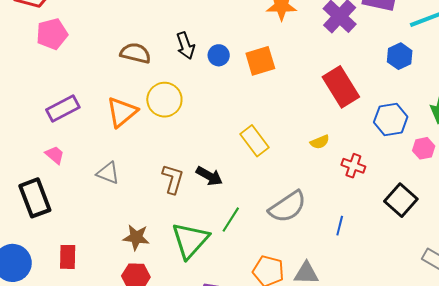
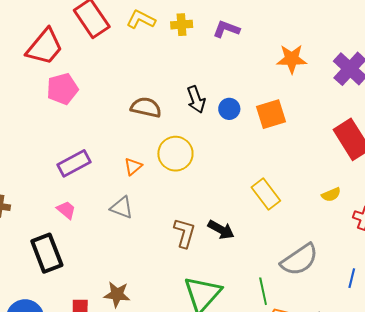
orange triangle: (122, 112) -> (133, 166), size x0.6
gray triangle: (108, 173) -> (122, 207), moved
green line: (231, 220) -> (263, 291), moved, turned -44
brown star: (136, 237) -> (117, 294), moved

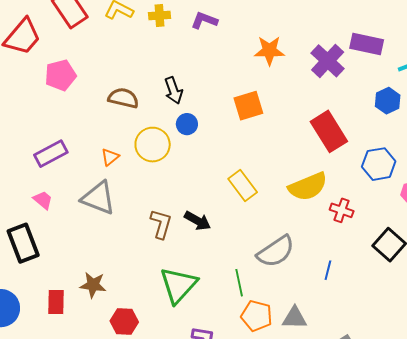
pink pentagon: (62, 89) -> (60, 75), moved
blue circle: (229, 109) -> (187, 124), moved
yellow semicircle: (331, 195) -> (308, 187), size x2.0
gray triangle: (122, 207) -> (98, 198), size x1.5

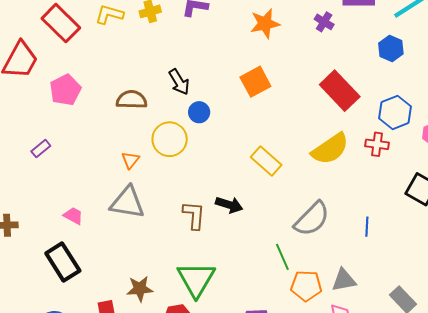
purple cross: (328, 61) -> (324, 22), size x0.6
purple rectangle: (51, 154) -> (41, 149), moved, size x0.6
red cross: (342, 210) -> (377, 144), moved
green triangle: (178, 285) -> (196, 279), moved

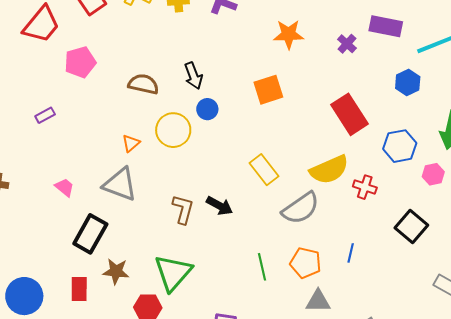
red cross: (377, 144) -> (365, 187), moved
gray semicircle: (312, 219) -> (301, 208), moved
black rectangle: (63, 262) -> (90, 234), moved, turned 51
orange pentagon: (306, 286) -> (306, 263), moved

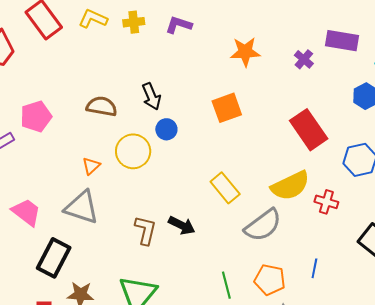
pink pentagon: (80, 62) -> (36, 117), moved
pink trapezoid: (64, 187) -> (26, 212), size x1.5

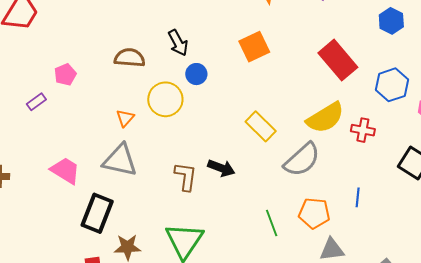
pink pentagon: (36, 117) -> (65, 75), size x0.7

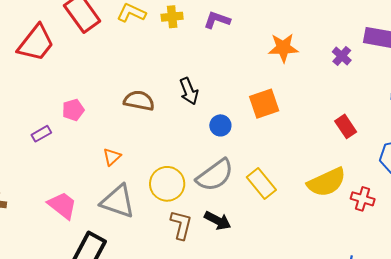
red rectangle: (338, 60) -> (346, 126), size x0.6
blue circle: (196, 74) -> (220, 125), moved
yellow circle: (165, 99) -> (167, 184), moved
orange triangle: (125, 118) -> (112, 157), moved
gray semicircle: (302, 160) -> (215, 175), moved

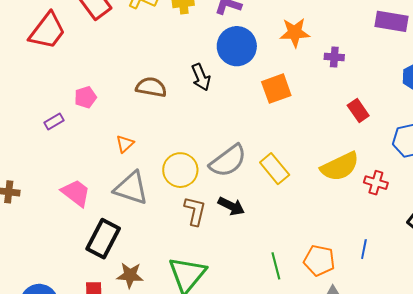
purple cross: (342, 56) -> (334, 57), moved, turned -36
blue circle: (220, 125) -> (237, 46), moved, size x1.8

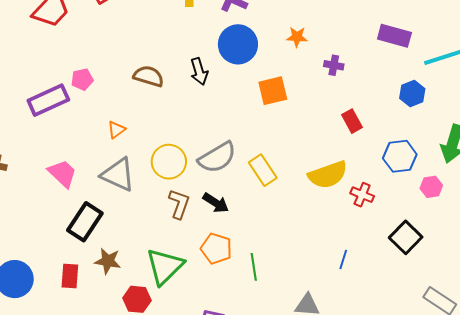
orange star: (295, 33) -> (297, 37), size x0.7
purple rectangle: (54, 121) -> (48, 100), size x2.0
orange pentagon: (319, 260) -> (216, 249), moved

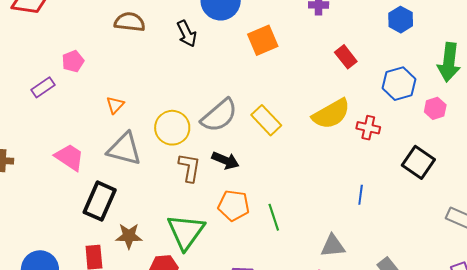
brown semicircle: (149, 76) -> (130, 22), moved
purple rectangle: (48, 100) -> (43, 87), size x0.6

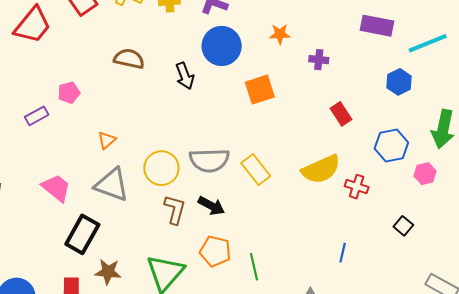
gray semicircle: (219, 115) -> (209, 160), turned 33
black square: (418, 162) -> (403, 226), size x0.6

